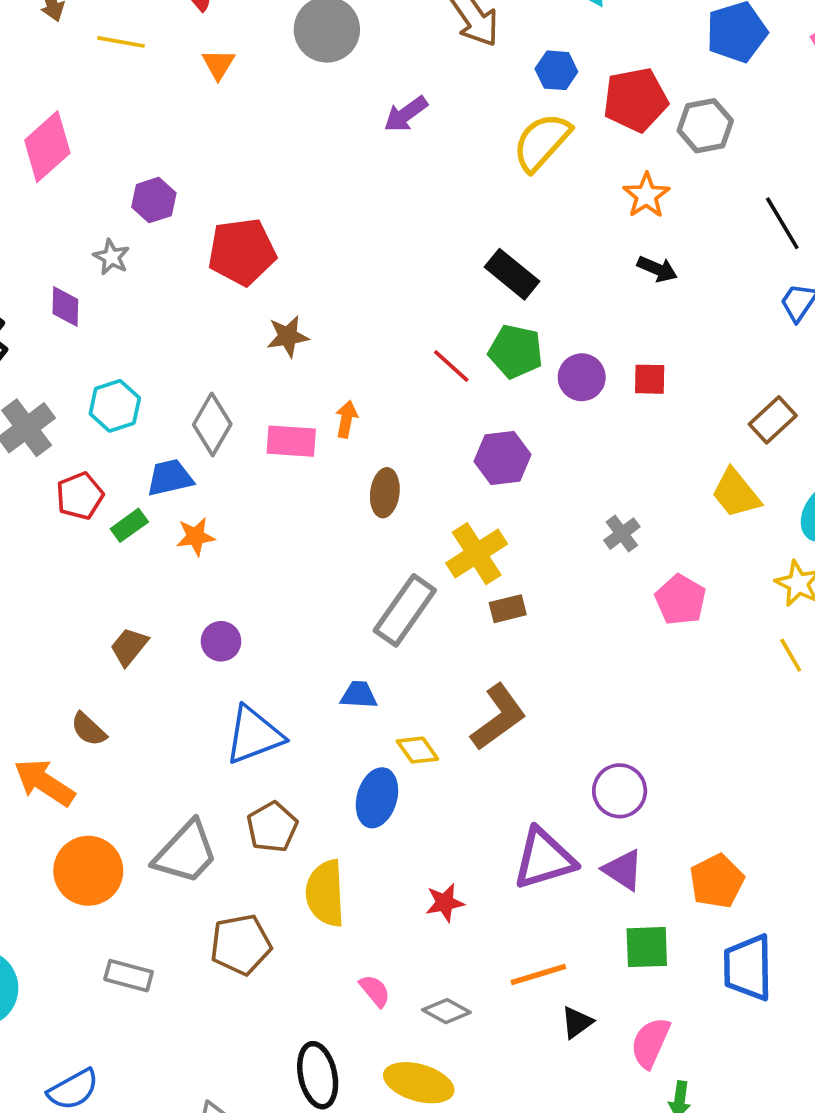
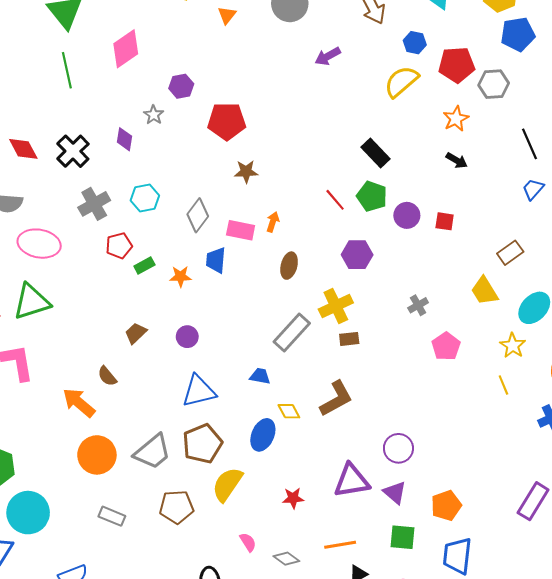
blue trapezoid: (170, 478) -> (216, 260), moved, turned -80
brown pentagon: (272, 827) -> (202, 444), size x1.4
yellow semicircle: (325, 893) -> (227, 484), turned 30

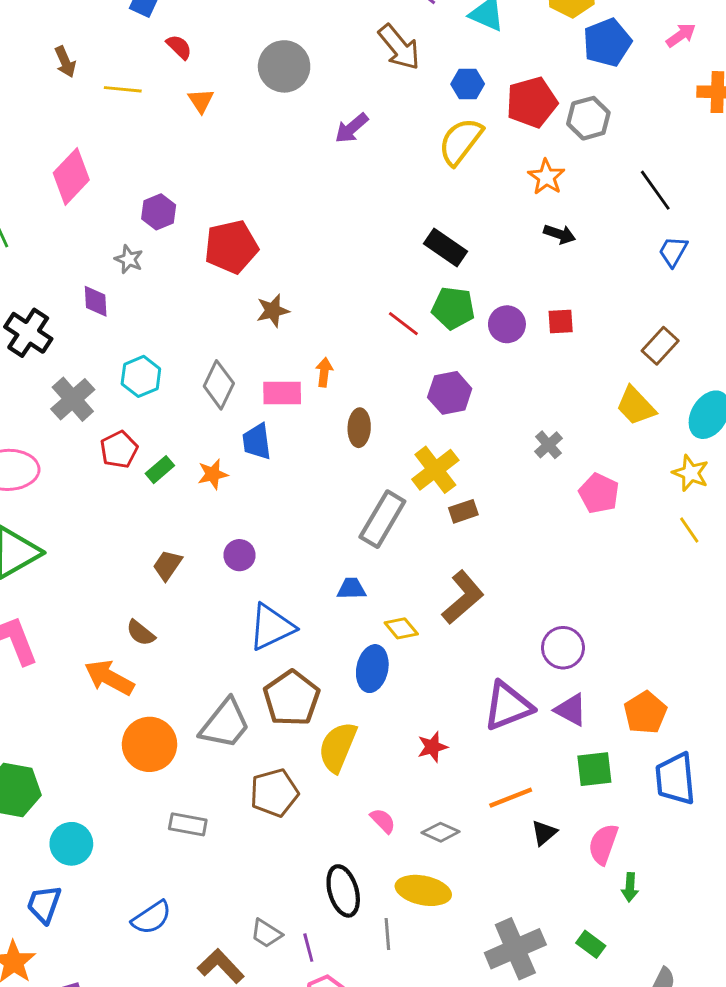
cyan circle: (28, 513) -> (71, 844), size x0.7

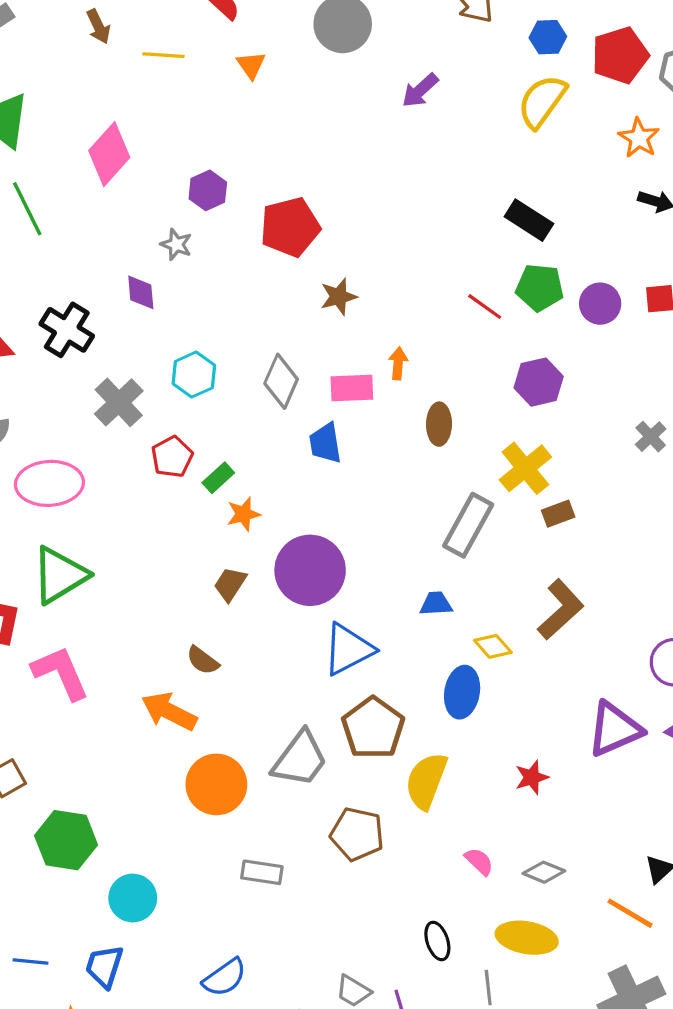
orange star: (213, 474) -> (244, 514), moved
purple circle: (240, 555) -> (310, 570), size x2.0
brown pentagon: (274, 793) -> (357, 834), turned 30
orange line: (511, 798) -> (630, 913), moved, turned 54
black ellipse: (343, 891) -> (437, 941), size x0.7

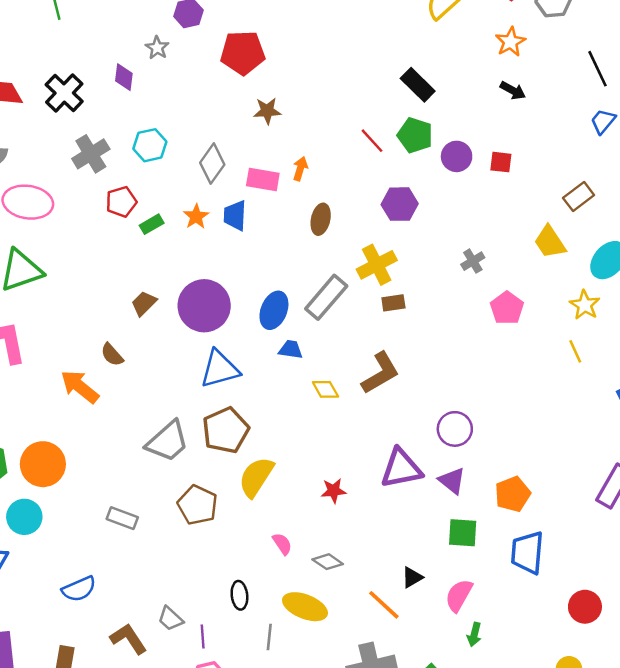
orange star: (244, 514) -> (196, 216), moved, turned -30
blue ellipse: (462, 692) -> (274, 310), moved
orange circle: (216, 784) -> (43, 464), moved

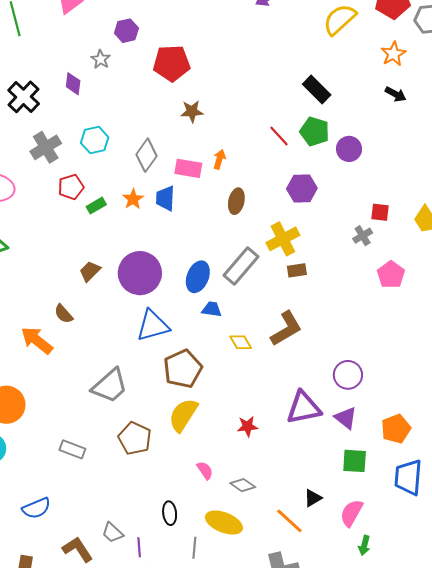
red square: (501, 162) -> (380, 212), moved
brown pentagon: (226, 430) -> (183, 369), moved

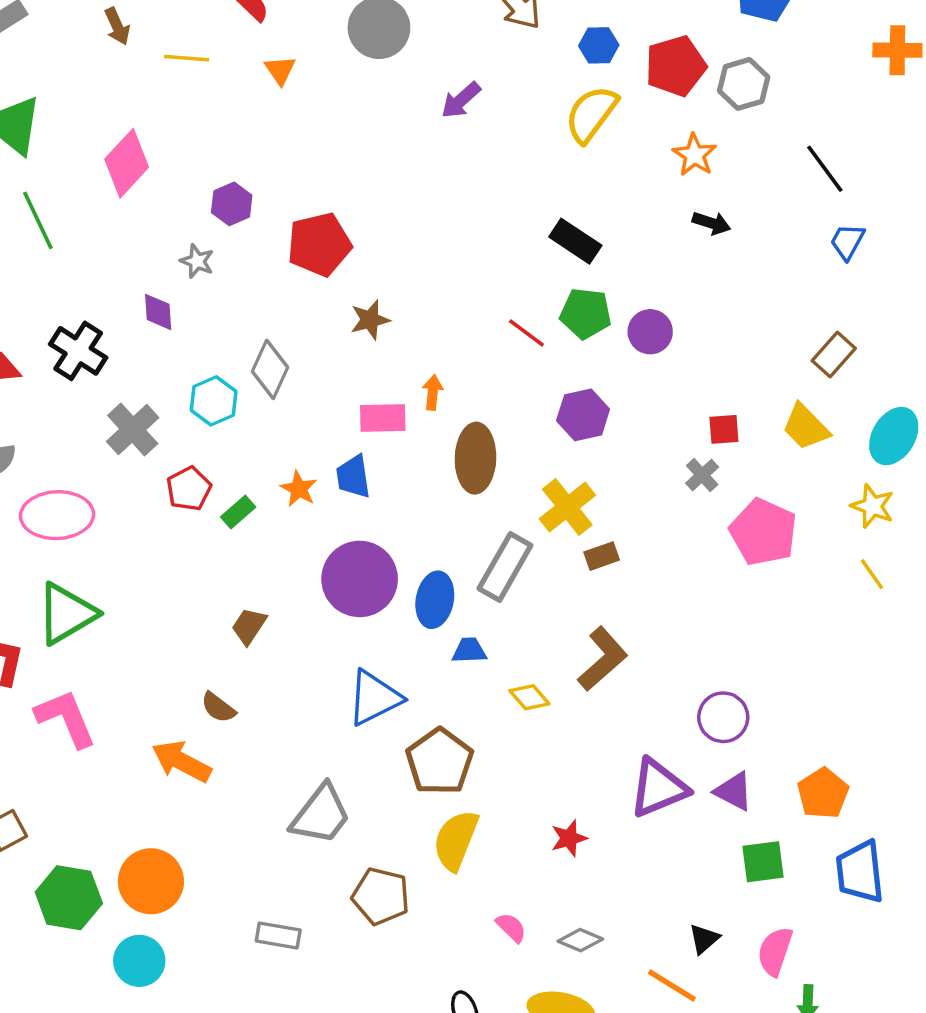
gray diamond: (146, 155) -> (270, 369), moved
brown ellipse: (236, 201) -> (475, 458), size x1.5
purple circle: (140, 273) -> (360, 579), moved
pink pentagon: (391, 275) -> (763, 532), size x1.4

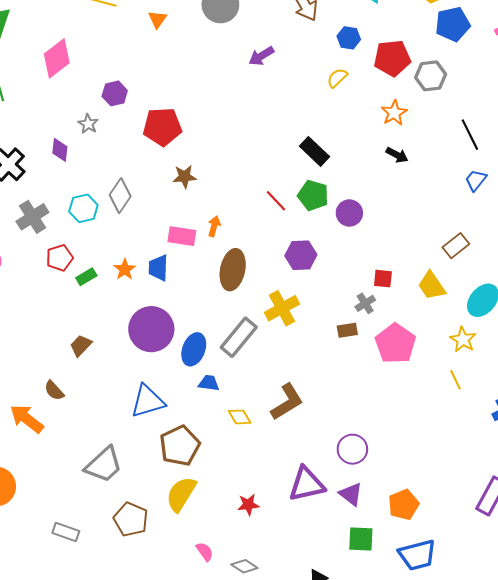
yellow semicircle: (591, 114) -> (337, 78), size x0.6
brown rectangle: (602, 556) -> (347, 330), moved
blue trapezoid: (860, 872) -> (417, 555), turned -108

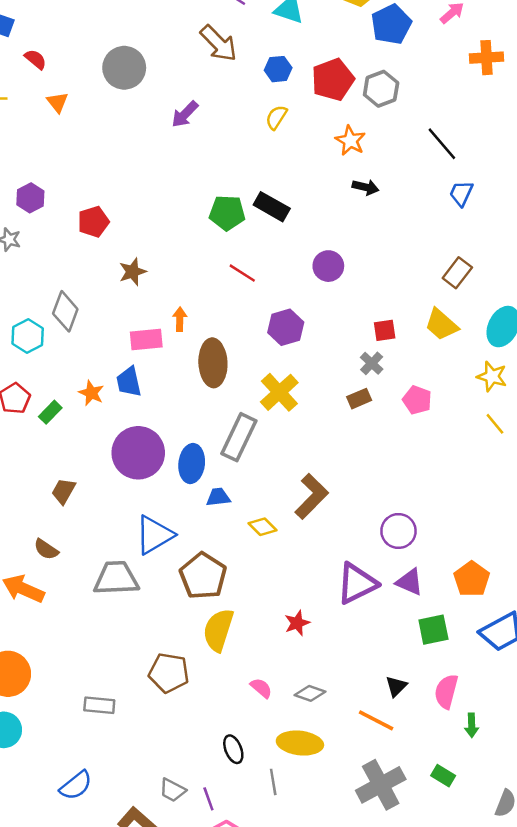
red pentagon: (162, 127) -> (93, 222), size x0.7
green pentagon: (313, 195) -> (227, 213), moved
pink pentagon: (396, 344) -> (417, 400), size x0.6
gray trapezoid: (104, 465) -> (116, 578), moved, turned -126

